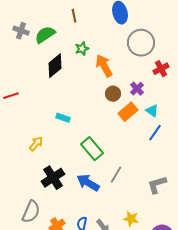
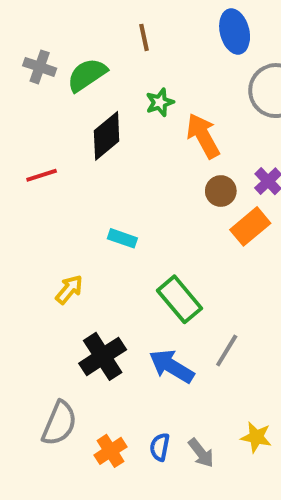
red line: (11, 96) -> (42, 175), moved

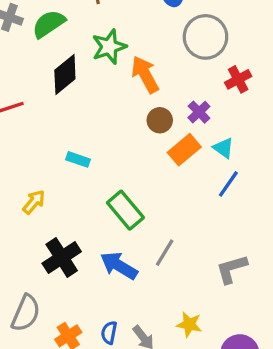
green star: (160, 102) -> (109, 47), size x1.5

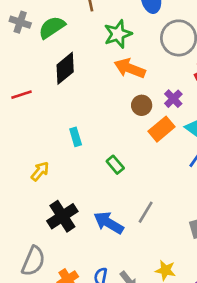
green star: (109, 47) -> (118, 34), moved
orange arrow: (145, 75) -> (130, 68), turned -40
cyan rectangle: (78, 159) -> (76, 137), turned 54
green rectangle: (125, 210) -> (115, 165), moved, size x0.6

